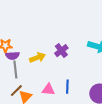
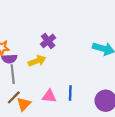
purple cross: (61, 51) -> (48, 41), moved

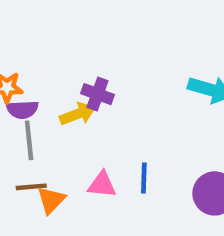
purple cross: (48, 41) -> (97, 94), moved, turned -32
brown line: (14, 97) -> (31, 187), turned 40

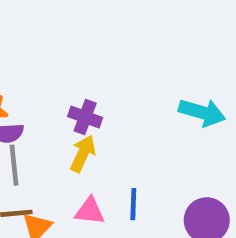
yellow arrow: (78, 114) -> (83, 154), moved, turned -44

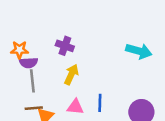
purple cross: (85, 117) -> (65, 46), moved

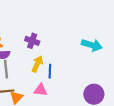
blue line: (100, 103) -> (50, 71), moved

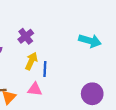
purple cross: (32, 41) -> (26, 36), turned 32

